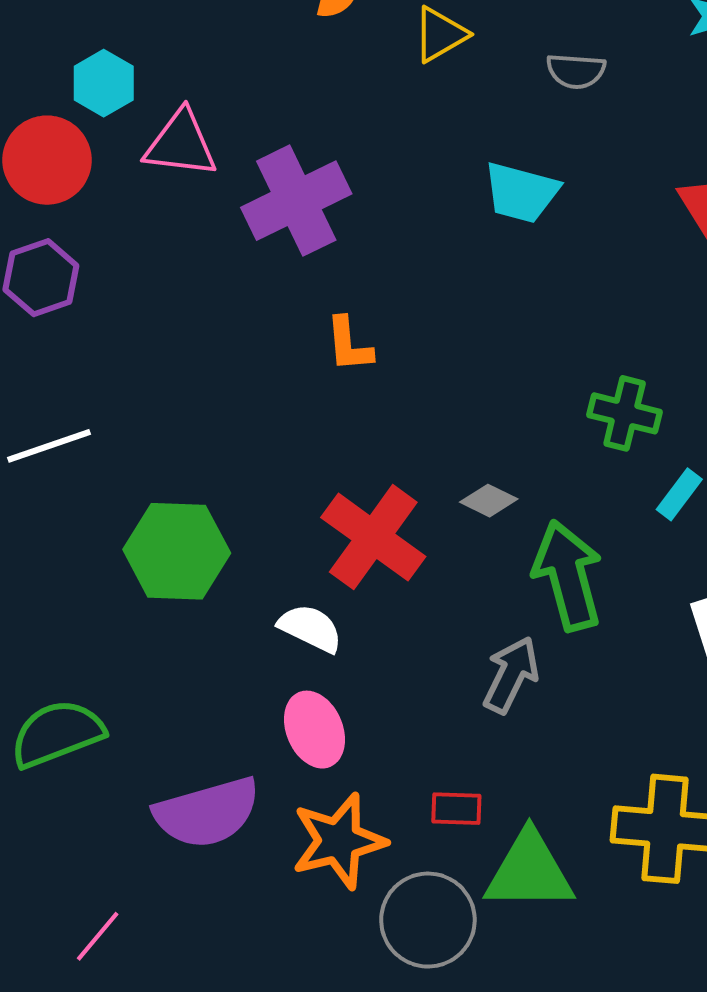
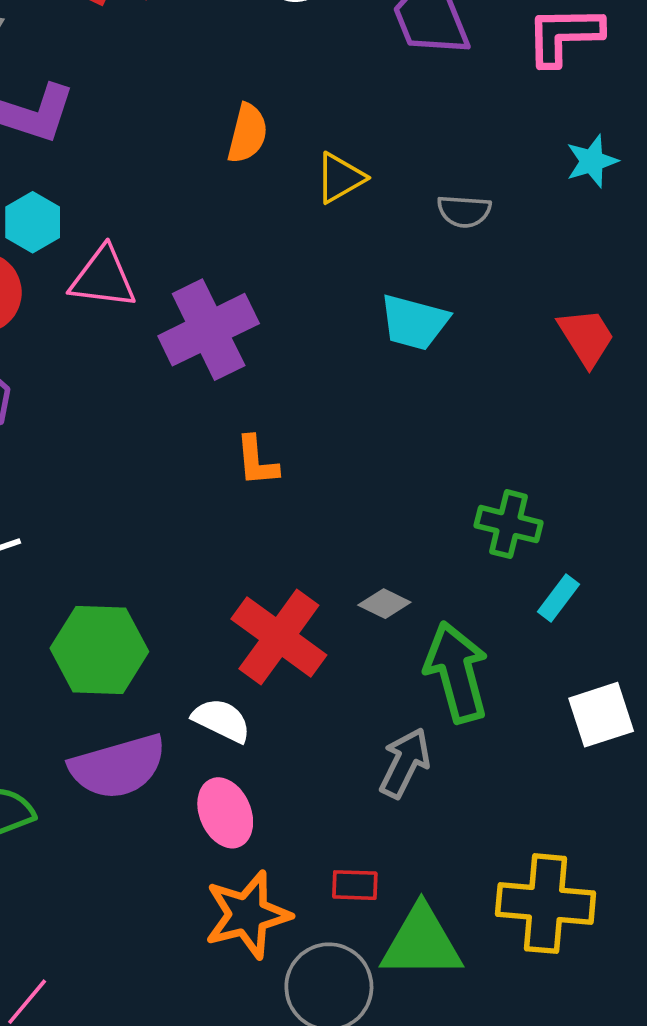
purple semicircle: (207, 813) -> (118, 767), moved

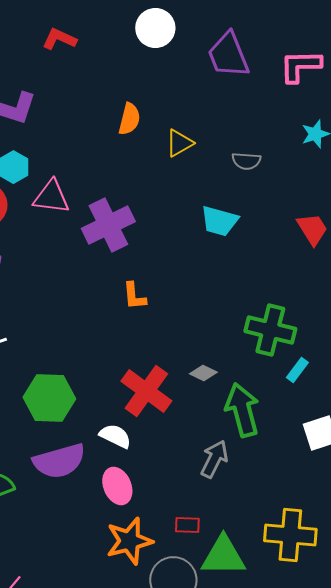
green cross: (509, 524) -> (270, 330), size x1.4

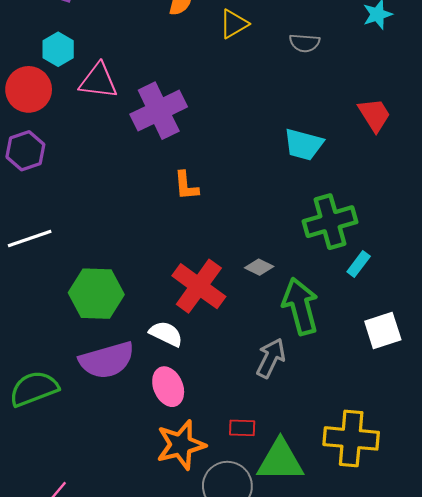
cyan trapezoid: (219, 221) -> (304, 144), moved
green cross: (270, 330) -> (330, 222), turned -30

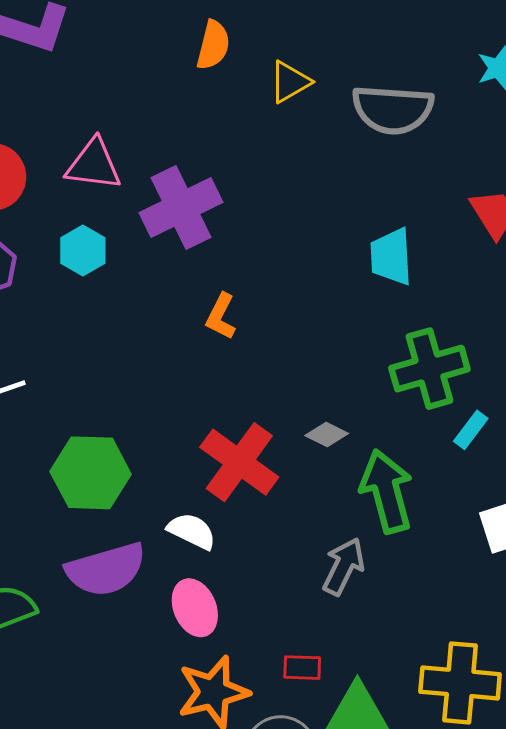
gray semicircle: (305, 43) -> (393, 109), size x1.8
cyan hexagon: (58, 49) -> (83, 251), moved
cyan trapezoid: (304, 144) -> (391, 257), turned 72
orange L-shape: (186, 186) -> (221, 316), turned 32

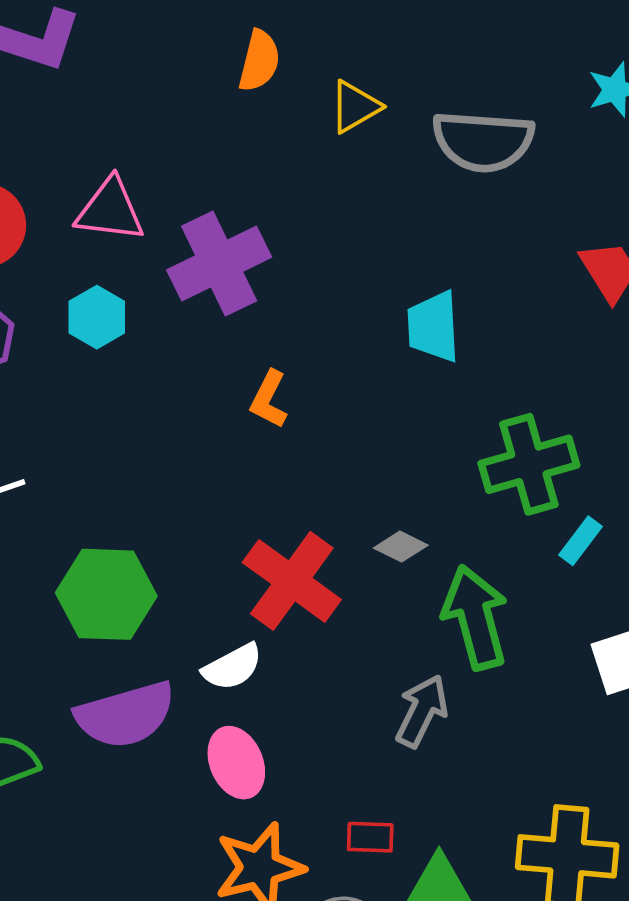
cyan trapezoid: (391, 257) -> (433, 327), moved
white semicircle: (192, 531) -> (233, 667), turned 126

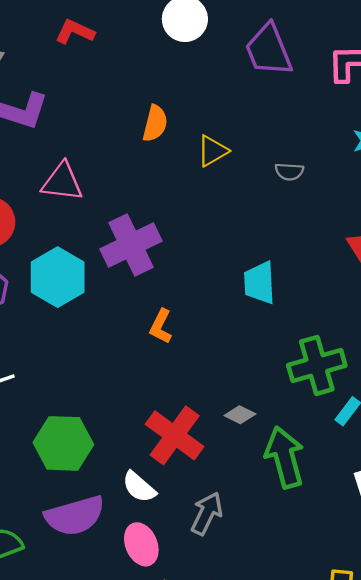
gray semicircle: (483, 141) -> (289, 172), size x0.5
pink triangle: (110, 210) -> (62, 182), moved
cyan hexagon: (97, 317) -> (58, 277), size x1.6
white semicircle: (233, 667) -> (139, 487), turned 69
gray arrow: (422, 711) -> (207, 513), moved

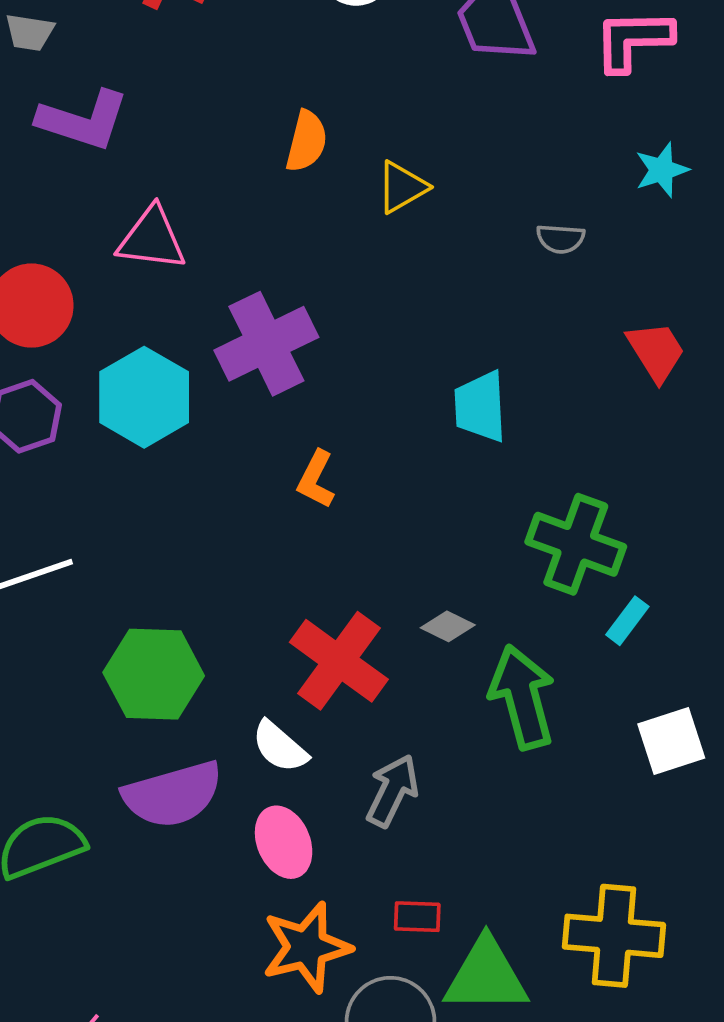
gray semicircle: (289, 172) -> (560, 239), moved
green cross: (317, 365) -> (576, 544), turned 36

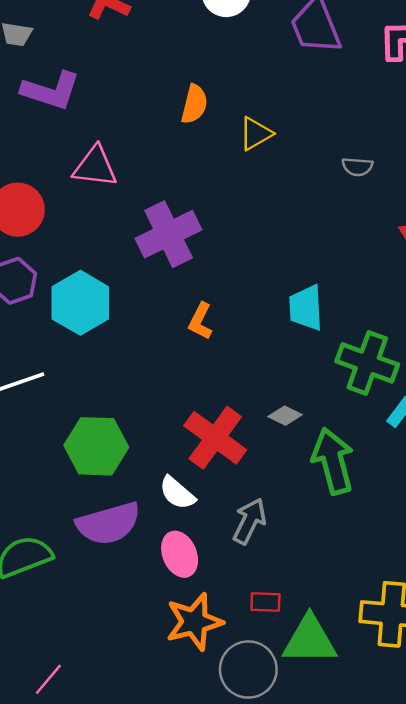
cyan hexagon: (144, 397) -> (80, 303), moved
cyan trapezoid: (480, 407) -> (306, 308), moved

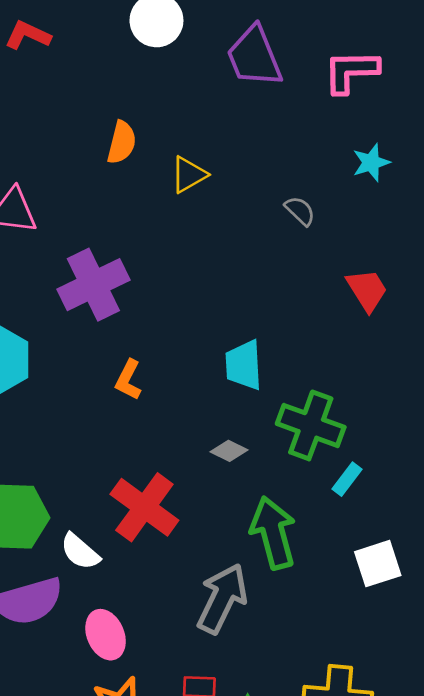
gray semicircle: (357, 167) -> (300, 211), turned -140
gray diamond: (285, 416) -> (229, 451), moved
white semicircle: (177, 493) -> (80, 552), moved
gray arrow: (250, 521) -> (222, 598), moved, size x1.4

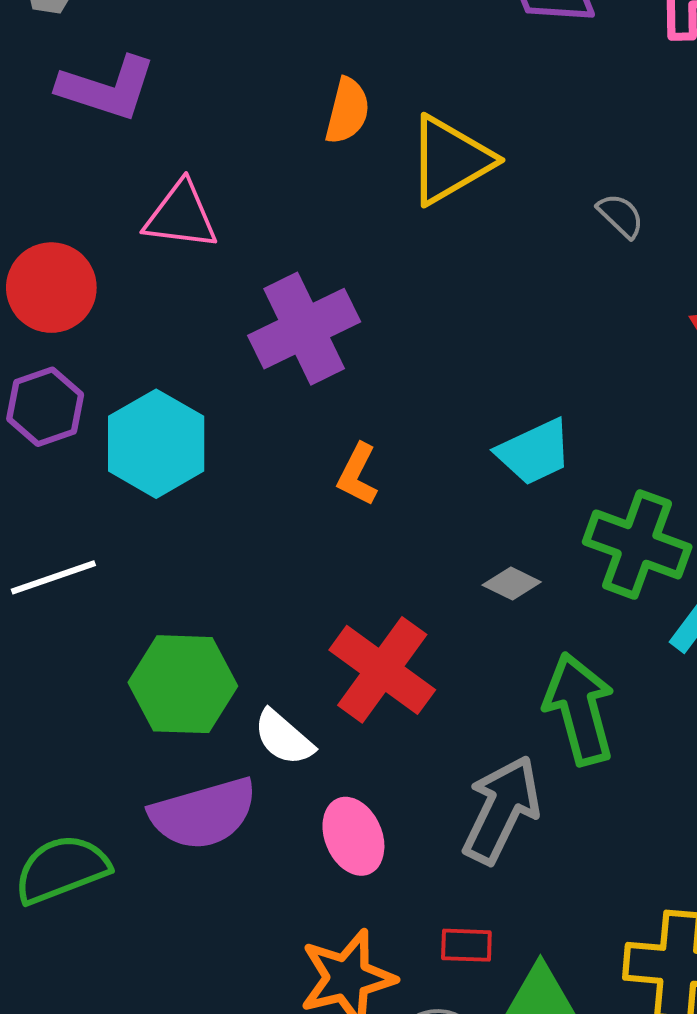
yellow triangle: (189, 175) -> (450, 160), size x1.6
cyan trapezoid: (244, 365) -> (534, 452), turned -112
pink ellipse: (106, 635) -> (353, 836), moved

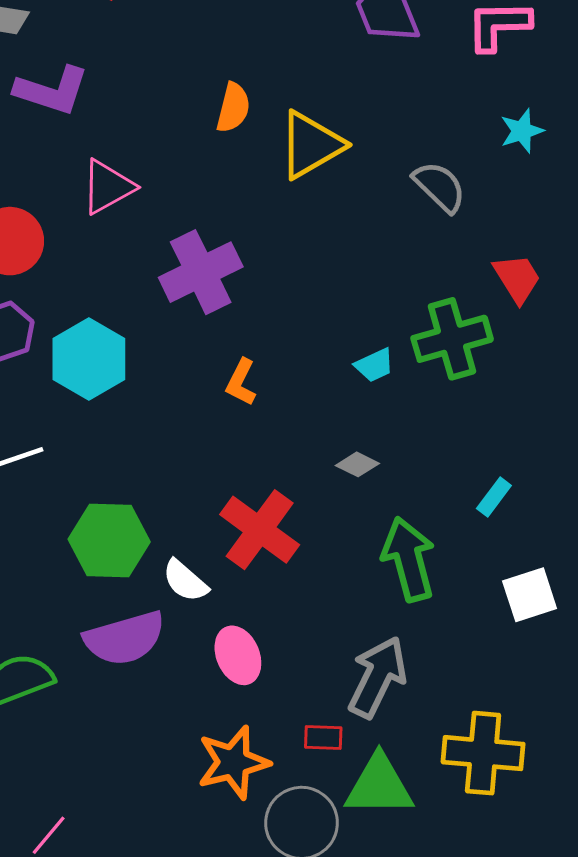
pink triangle: (181, 216) -> (108, 187), turned -36
gray semicircle: (621, 216) -> (440, 187), size x1.5
cyan trapezoid: (534, 452) -> (374, 365), size x0.7
green cross: (637, 544) -> (452, 339), moved, turned -36
gray arrow: (501, 810) -> (378, 677), moved

